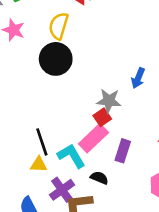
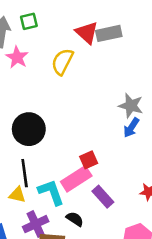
black circle: (56, 59) -> (29, 129), moved
gray star: (109, 101) -> (131, 106), moved
purple rectangle: (123, 151) -> (103, 197), turned -70

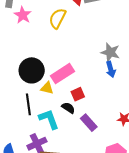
blue arrow: (131, 128) -> (111, 69), turned -49
pink rectangle: (76, 179) -> (63, 74), moved
yellow triangle: (17, 195) -> (47, 88), moved
black semicircle: (75, 219) -> (68, 108), moved

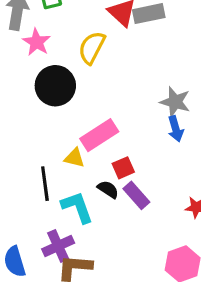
black circle: (32, 70) -> (55, 86), moved
purple rectangle: (89, 123) -> (136, 195), moved

